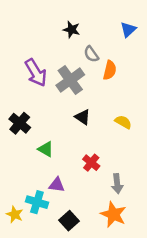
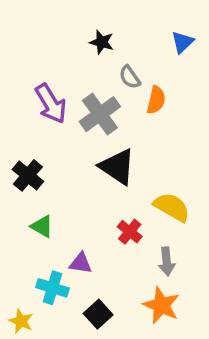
black triangle: (83, 117) -> (117, 167), size x1.6
yellow semicircle: (123, 122) -> (172, 207), moved, size x1.5
green triangle: (46, 149) -> (42, 226), moved
yellow star: (15, 214) -> (21, 321), moved

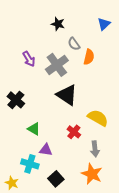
purple arrow: (51, 104) -> (29, 59), size x0.7
green triangle: (42, 226) -> (34, 129), moved

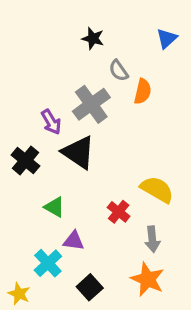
purple arrow: (29, 59) -> (51, 122), moved
black triangle: (67, 95) -> (78, 152), moved
cyan cross: (30, 164) -> (48, 263), turned 30

